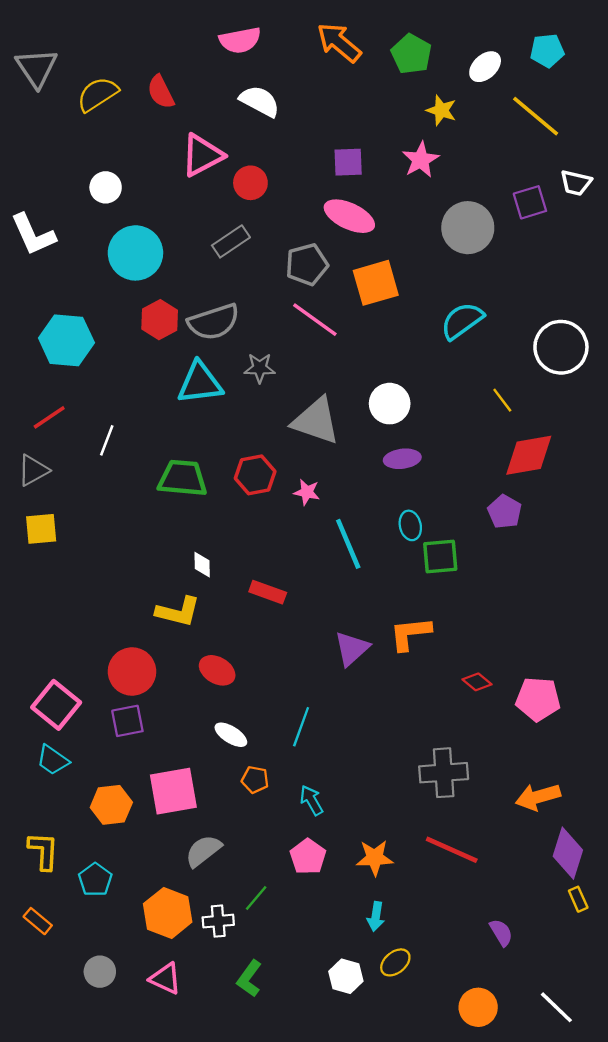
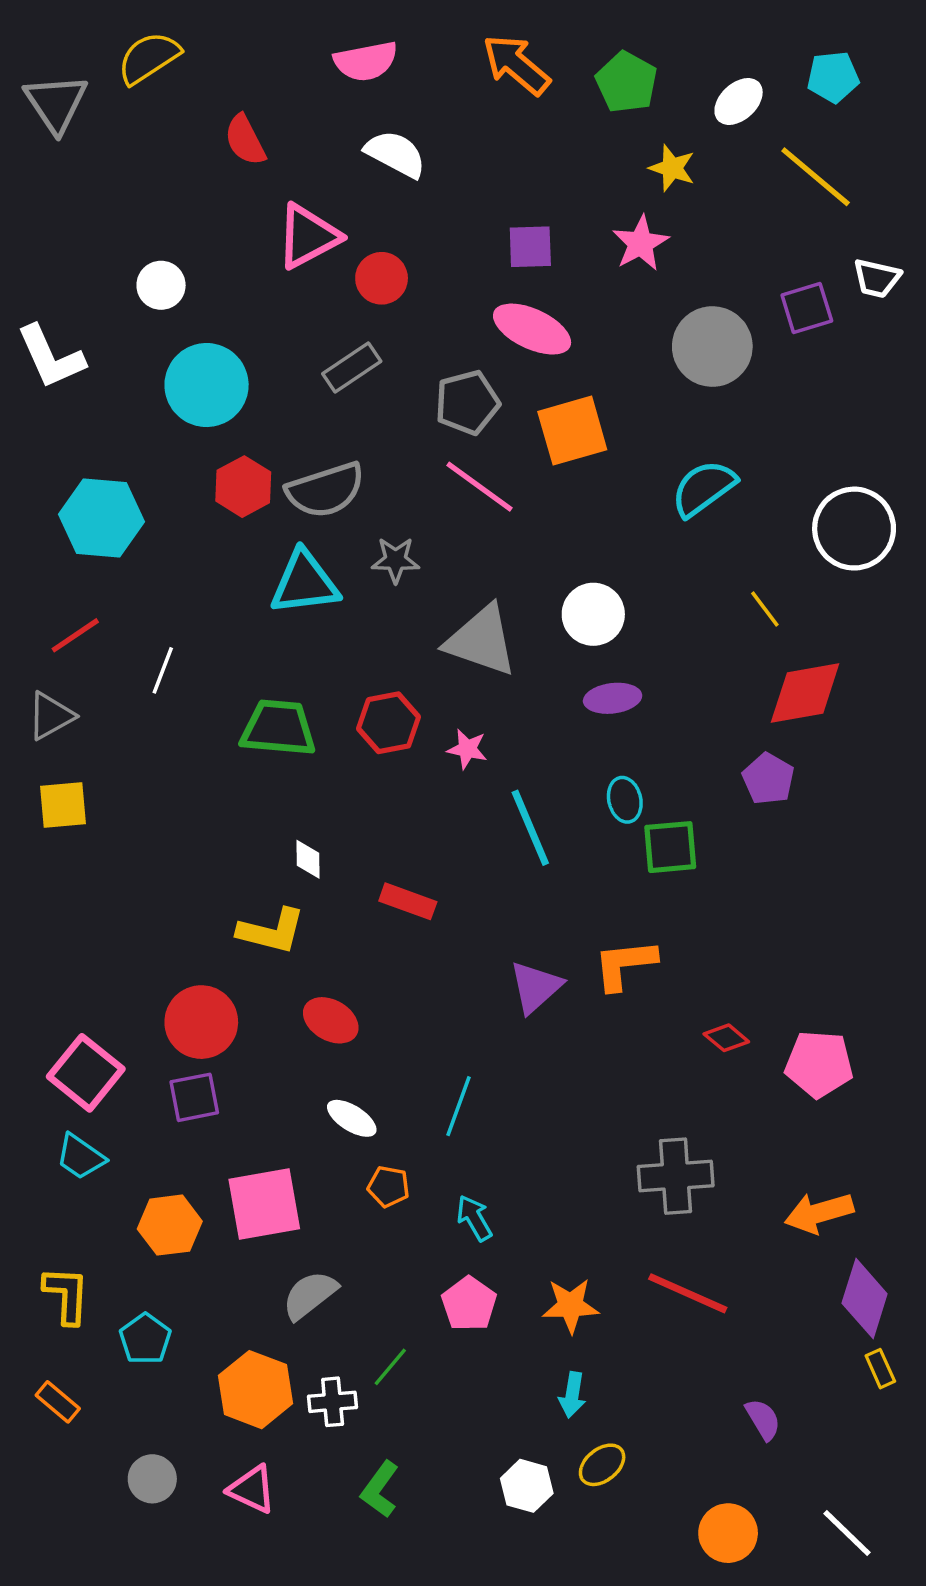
yellow semicircle: (98, 94) -> (149, 58), moved

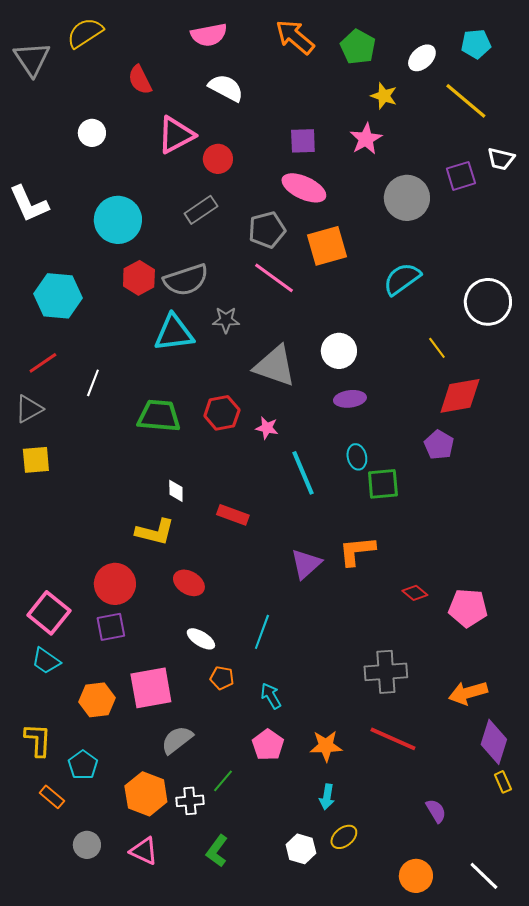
white circle: (161, 285) -> (92, 133), moved
orange rectangle: (58, 1402) -> (52, 797), moved

